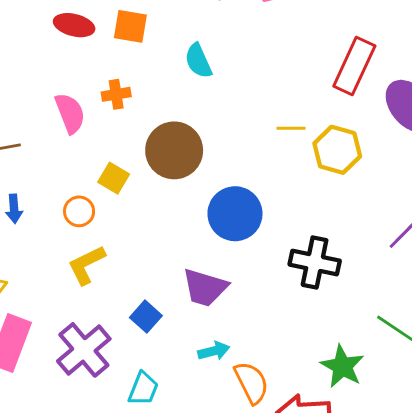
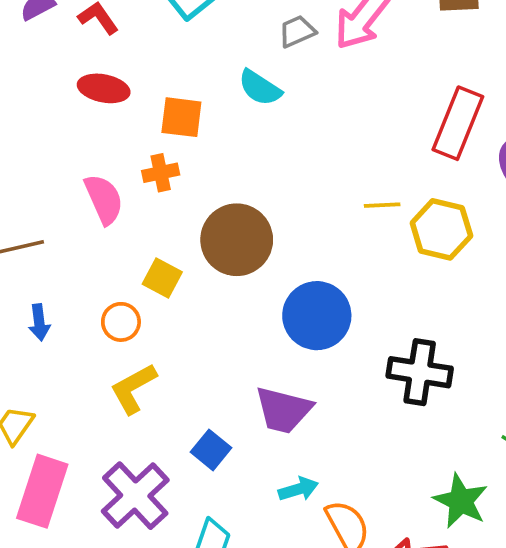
orange square: (130, 26) -> (181, 117), moved
cyan semicircle: (198, 61) -> (260, 88), moved, turned -30

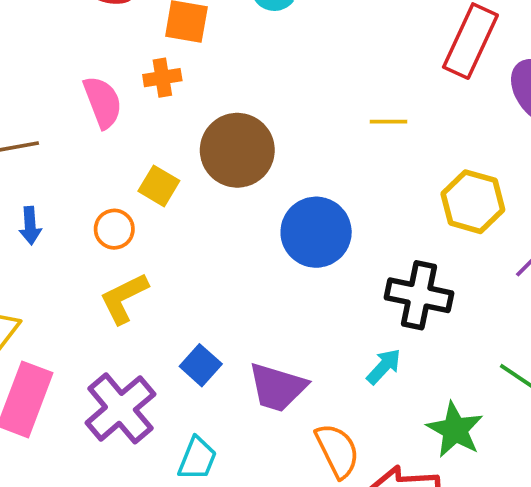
yellow hexagon: (441, 229) -> (473, 202), moved
purple trapezoid: (283, 410) -> (277, 387), moved
cyan arrow: (298, 489) -> (384, 366), moved, turned -33

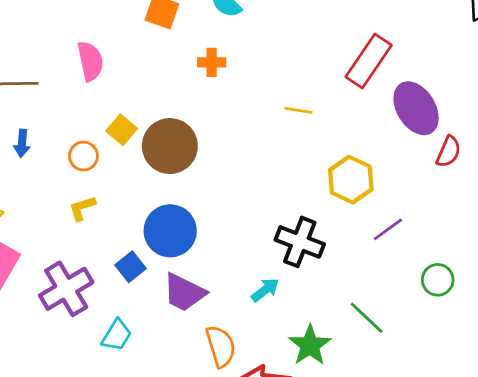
orange cross: (162, 78) -> (212, 62), moved
brown circle: (237, 150) -> (170, 146), moved
blue circle: (316, 232) -> (170, 231), moved
yellow L-shape: (124, 298) -> (82, 208), size x0.7

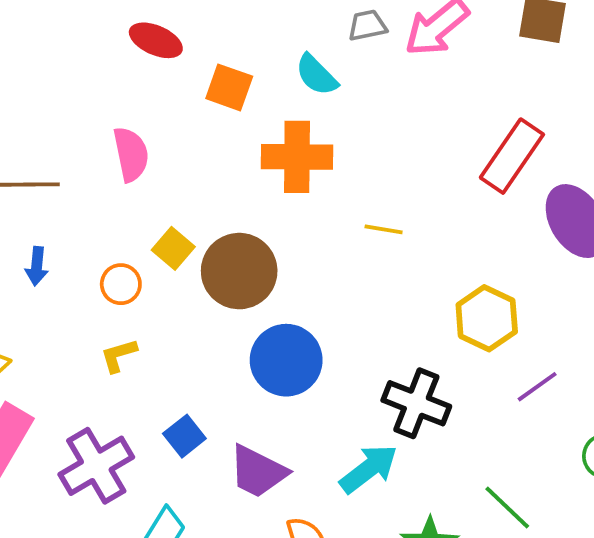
orange cross: (212, 62) -> (297, 157), size x1.8
yellow line: (298, 110) -> (384, 229), moved
blue circle: (170, 231) -> (286, 360), moved
cyan arrow: (265, 290) -> (369, 469), size x1.5

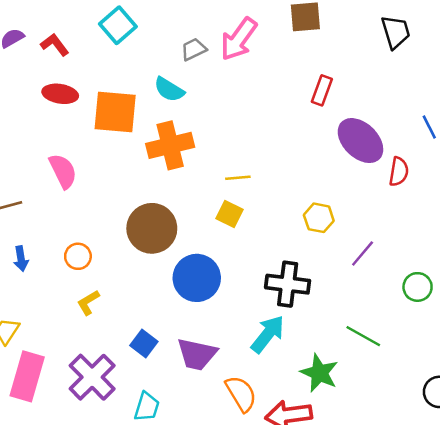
orange square: (229, 87) -> (115, 112), size x1.5
red rectangle: (512, 156) -> (322, 90), moved, size x0.6
yellow square: (173, 248) -> (229, 214), moved
yellow hexagon: (487, 318) -> (319, 218), size x0.7

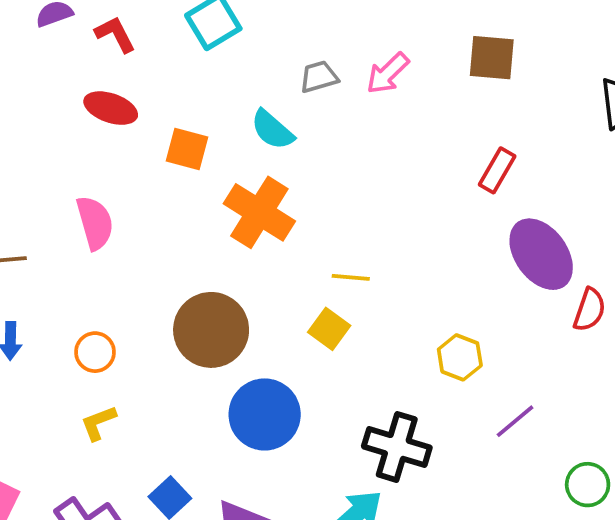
pink arrow: (239, 39) -> (388, 73), size x0.7
orange square: (115, 112) -> (187, 149), size x0.6
orange cross: (170, 145) -> (259, 212), turned 36

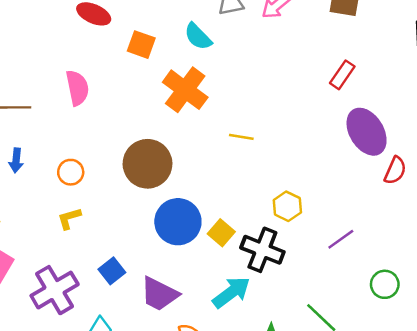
yellow square: (329, 329) -> (221, 233), moved
yellow hexagon: (460, 357) -> (287, 206), moved

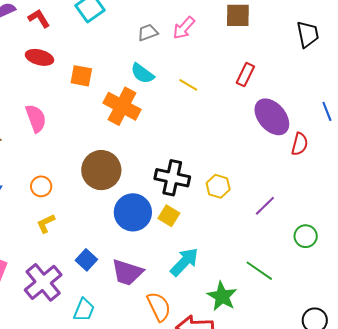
cyan semicircle: (198, 37) -> (142, 73), moved
yellow line: (241, 137) -> (188, 85), moved, turned 30
black cross: (262, 250) -> (172, 178), moved

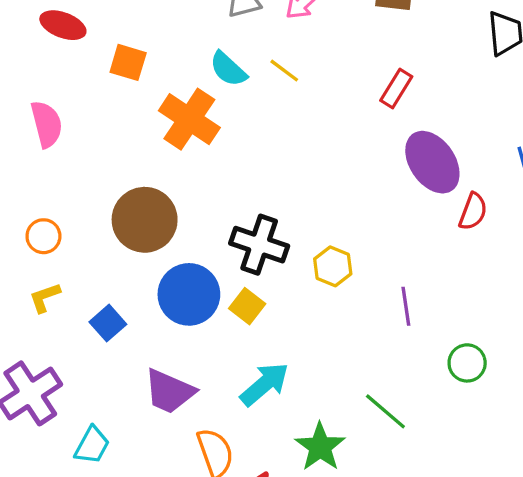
yellow line: (188, 85) -> (284, 71), moved
purple line: (265, 206) -> (406, 306), turned -60
blue square: (86, 260) -> (108, 323), moved

